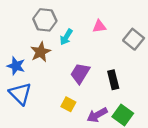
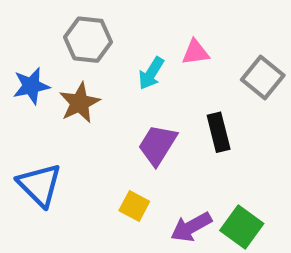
cyan arrow: (66, 37) -> (151, 73), moved
blue star: (16, 66) -> (31, 86), moved, turned -30
black rectangle: (113, 80) -> (219, 132), moved

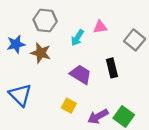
brown star: (80, 103) -> (41, 53), turned -30
purple trapezoid: (158, 145) -> (81, 74), turned 90

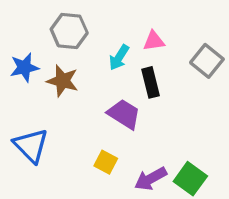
black rectangle: (112, 68) -> (151, 82), moved

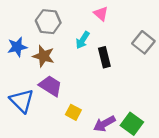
pink triangle: (154, 41) -> (101, 14), moved, turned 49
purple trapezoid: (124, 114) -> (50, 86), moved

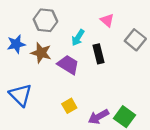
pink triangle: (101, 14) -> (107, 20), moved
purple trapezoid: (50, 86) -> (68, 65), moved
yellow square: (73, 112) -> (69, 106), turned 32

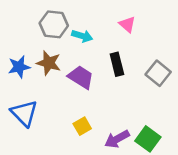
cyan arrow: (78, 38) -> (82, 36), moved, turned -105
gray square: (135, 40) -> (158, 73), moved
blue star: (16, 44) -> (19, 67), moved

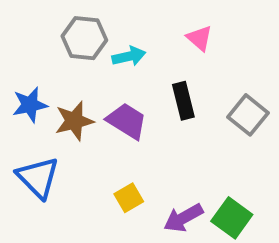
cyan arrow: (82, 36) -> (129, 56), turned -30
brown star: (49, 63) -> (74, 121), moved, turned -30

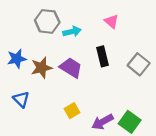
blue triangle: (38, 178) -> (21, 99), size x0.7

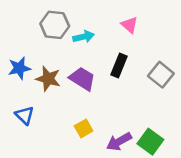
black rectangle: (102, 56) -> (119, 66), turned 36
brown star: (42, 68) -> (48, 79), turned 30

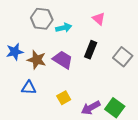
blue triangle: (25, 115) -> (29, 88), moved, turned -42

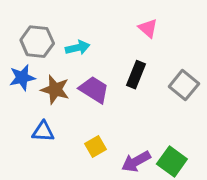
gray hexagon: (42, 19) -> (37, 42), moved
cyan arrow: (64, 28) -> (78, 48), moved

